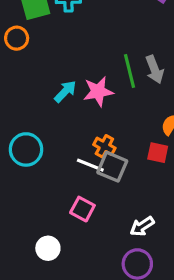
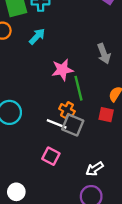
green line: (129, 71) -> (78, 88), moved
cyan arrow: (65, 91) -> (37, 36), moved
white circle: (48, 248) -> (16, 192), moved

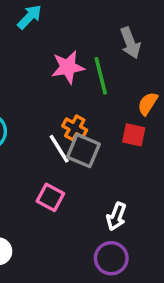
green line: (78, 88) -> (101, 76), moved
white line: (57, 124) -> (59, 149), turned 36
white arrow: (95, 169) -> (116, 217), turned -36

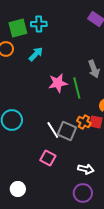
orange cross: (75, 128) -> (84, 122), moved
white arrow: (116, 217) -> (86, 169), turned -98

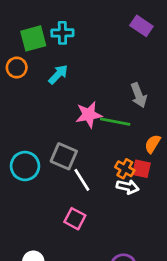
green line: (77, 88) -> (115, 122), turned -65
gray square: (67, 131) -> (64, 156), moved
white arrow: (86, 169) -> (128, 187), moved

